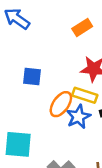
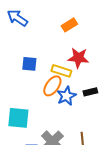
yellow rectangle: (85, 95) -> (61, 71), moved

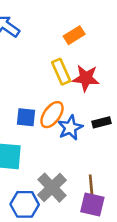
blue square: (29, 64) -> (26, 117), moved
yellow rectangle: (61, 71) -> (61, 72), moved, turned 48

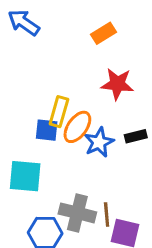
yellow rectangle: (61, 72) -> (59, 112), moved, turned 40
brown line: (91, 185) -> (107, 215), moved
gray cross: (52, 188) -> (77, 213), turned -32

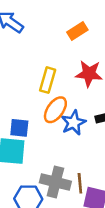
yellow rectangle: (59, 112) -> (48, 80), moved
blue square: (47, 130) -> (19, 128), moved

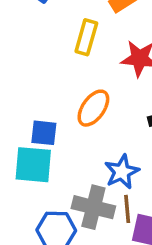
yellow rectangle: (48, 80) -> (86, 37), moved
blue star: (73, 123) -> (122, 172), moved

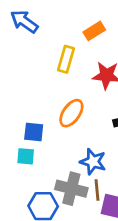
cyan square: (33, 165) -> (26, 156), size x0.6
blue star: (122, 172) -> (93, 162), turned -30

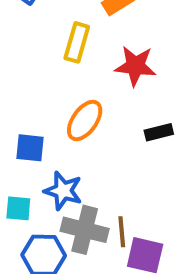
cyan square: (26, 156) -> (18, 208), moved
blue star: (93, 162) -> (63, 191), moved

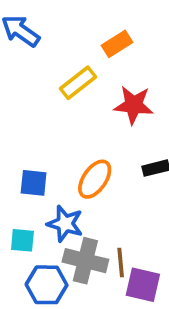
yellow rectangle: (77, 42) -> (78, 83), turned 36
orange ellipse: (85, 121) -> (95, 179), moved

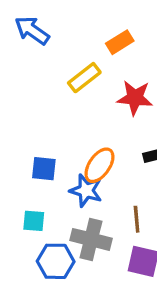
blue star: (65, 224) -> (86, 191), moved
brown line: (121, 263) -> (137, 219), moved

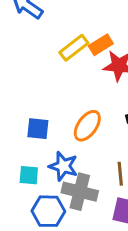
orange rectangle: (120, 42) -> (101, 45), moved
blue star: (86, 191) -> (63, 166), moved

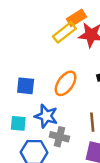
yellow rectangle: (74, 48) -> (64, 32), moved
gray cross: (80, 192) -> (59, 137), size x0.7

